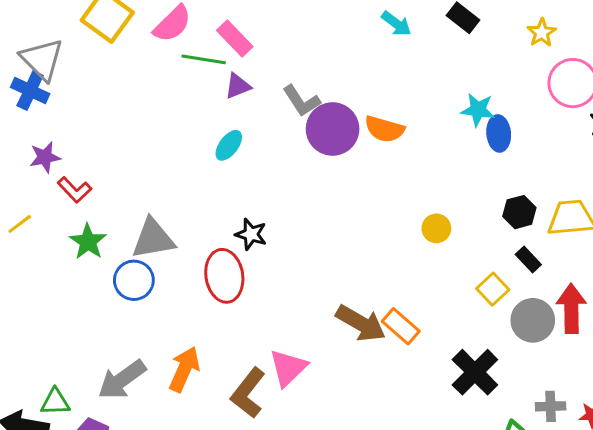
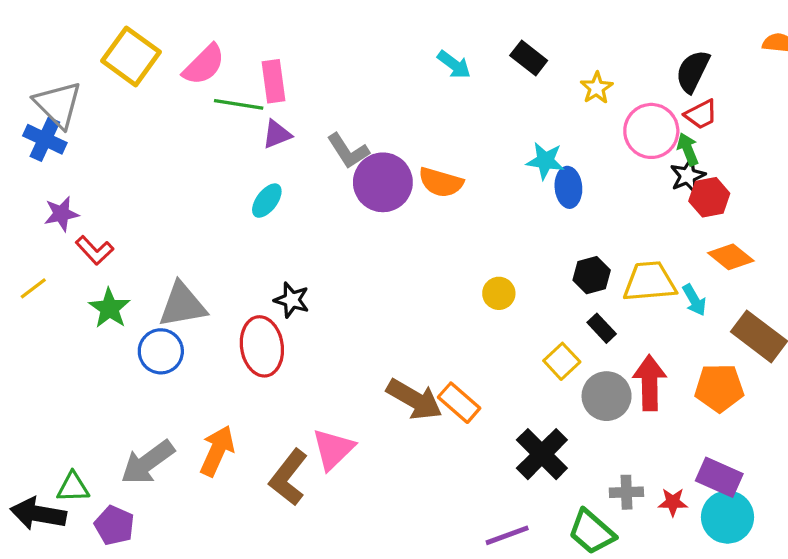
yellow star: (542, 33) -> (597, 88), moved
pink rectangle: (235, 39) -> (273, 81), turned 36

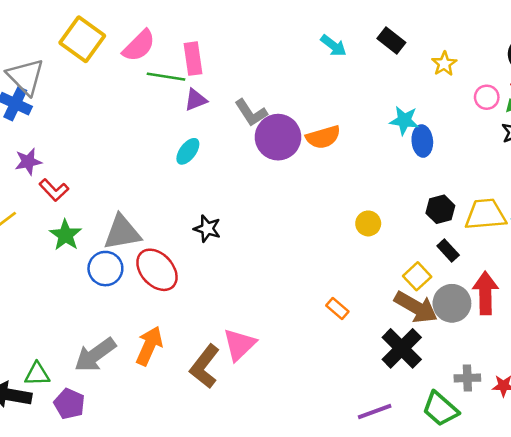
pink circle: (651, 131) -> (487, 97), size x0.6
orange semicircle: (441, 182) -> (323, 137), turned -32
red ellipse: (262, 346) -> (157, 270), moved, turned -33
brown arrow: (414, 399) -> (416, 307), moved
orange rectangle: (459, 403) -> (337, 308), size x0.7

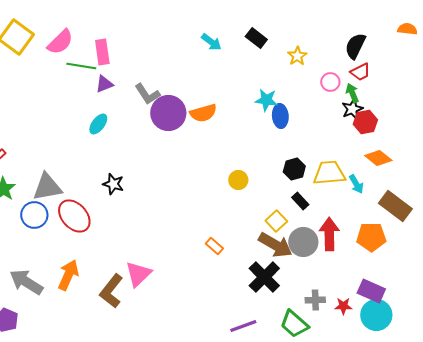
gray arrow: (95, 355) -> (26, 282), turned 68

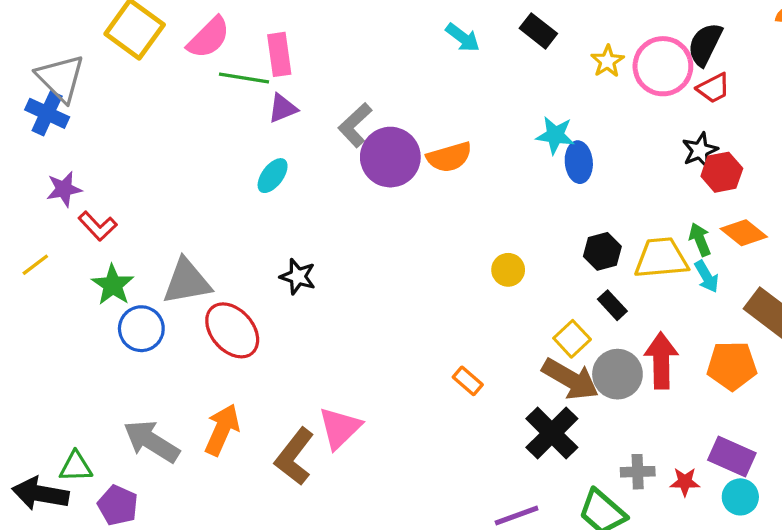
pink circle: (330, 82) -> (663, 66), moved, size x1.8
green arrow: (352, 93) -> (700, 240), moved
gray L-shape: (147, 94) -> (355, 125), turned 80
blue circle: (34, 215) -> (141, 329), moved
cyan circle: (376, 315) -> (740, 497), size x0.7

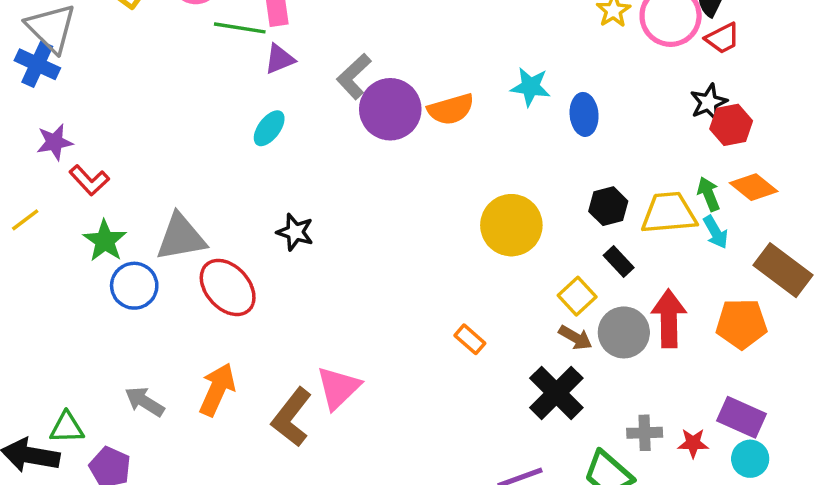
cyan star: (555, 135) -> (530, 87), moved
yellow circle: (508, 270) -> (511, 225), size x1.8
brown arrow: (570, 379) -> (575, 338), size x0.6
gray arrow: (151, 441) -> (145, 402), size x0.7

